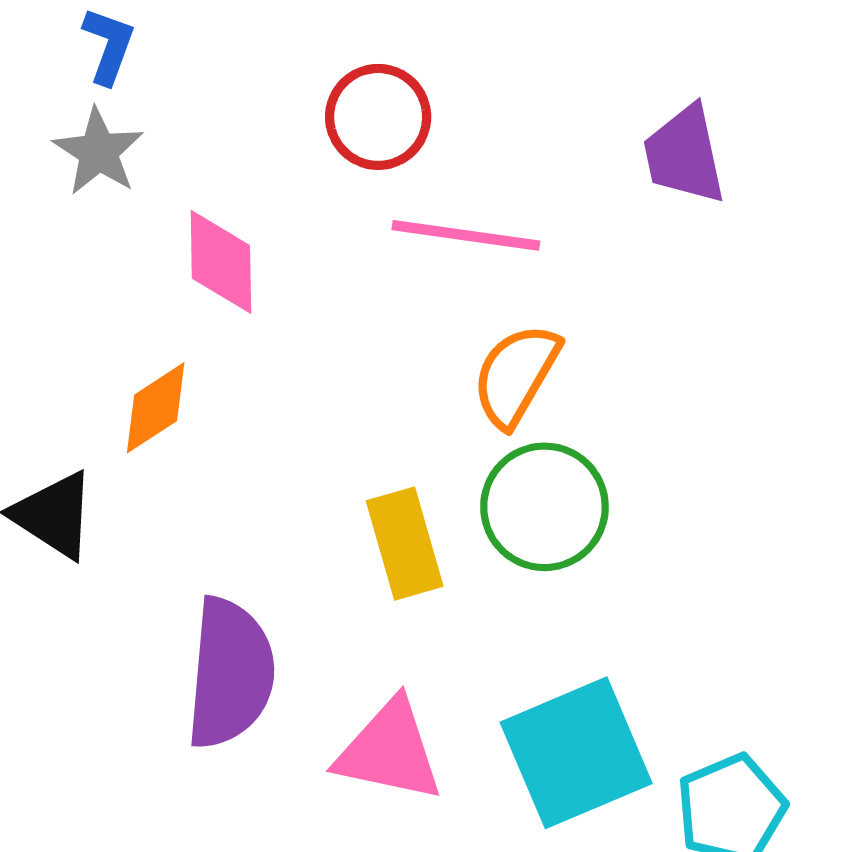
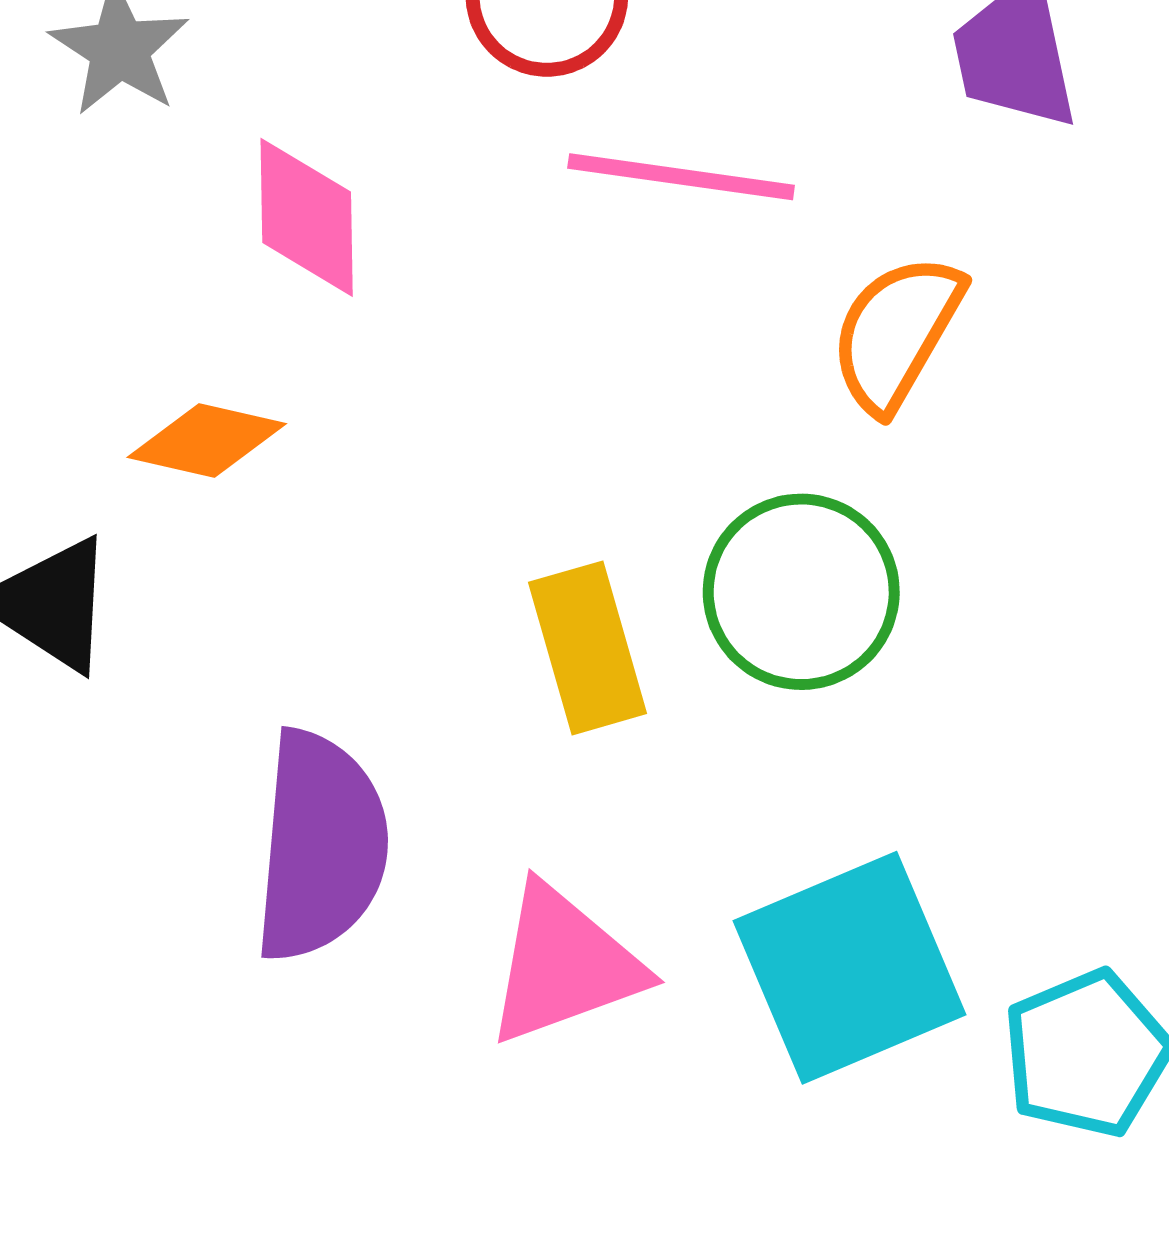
orange semicircle: (516, 375) -> (896, 333), moved
orange diamond: (156, 408) -> (207, 440), turned 46
pink triangle: (389, 751) -> (564, 965), turned -32

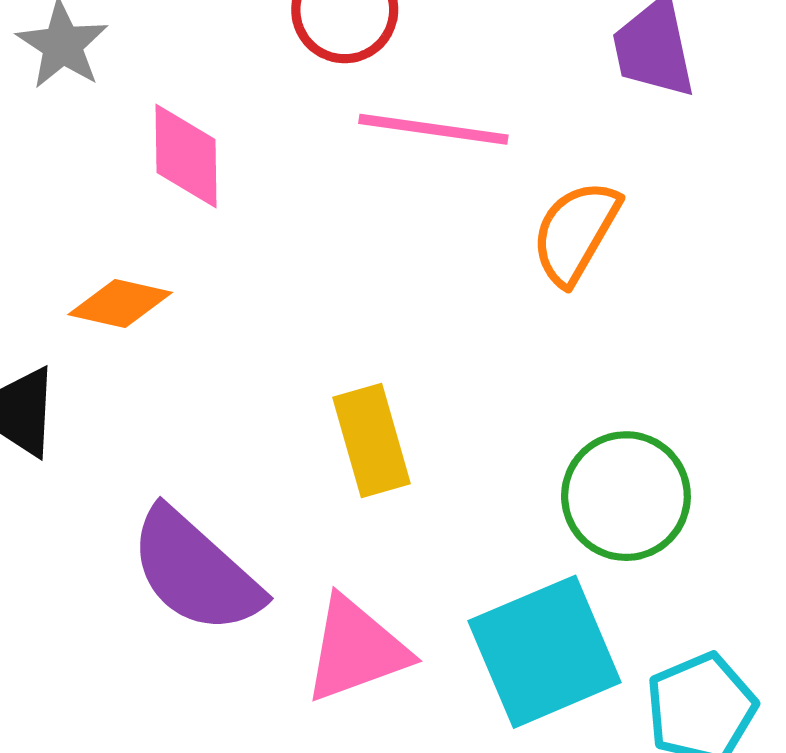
green circle: (801, 592) -> (626, 496), moved
purple semicircle: (321, 846) -> (195, 571), turned 127

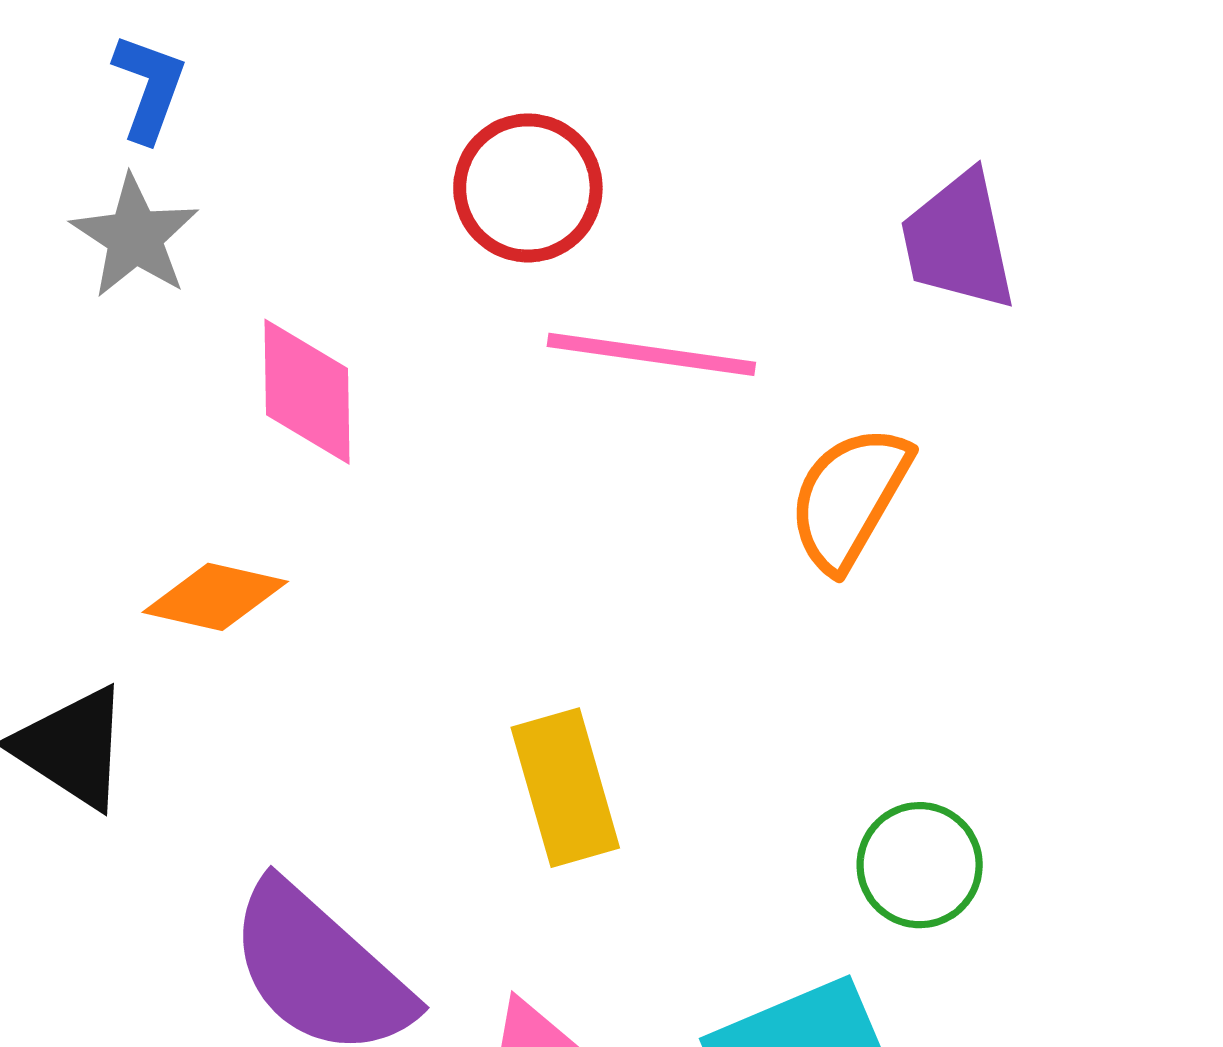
green circle: (626, 496) -> (920, 865), size x0.7

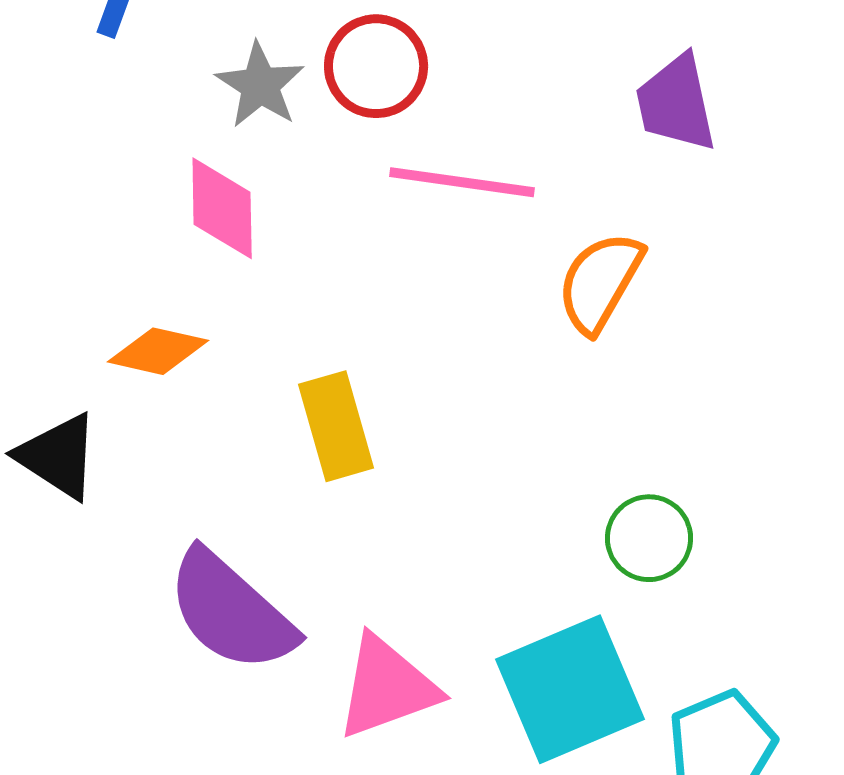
gray star: (135, 237) -> (260, 85), moved
yellow rectangle: (565, 788) -> (336, 426), moved

